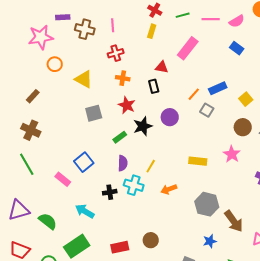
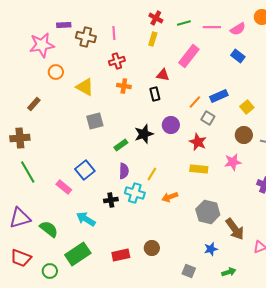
red star: (127, 105) -> (198, 142), moved
brown cross: (31, 130) -> (20, 138), moved, turned -30
pink star: (232, 154) -> (233, 162), turned 30

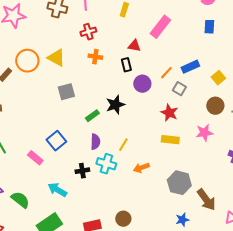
blue rectangle: (238, 56) -> (209, 27), turned 56
orange circle: (56, 72) -> (27, 61), moved, size x1.5
purple circle: (171, 125) -> (142, 84), moved

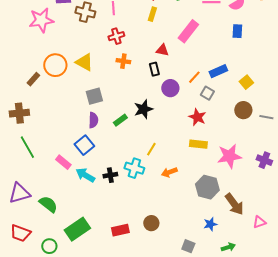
pink star: (204, 133) -> (229, 156), moved, size x1.4
purple semicircle: (95, 142) -> (93, 120), moved
cyan arrow: (57, 190) -> (85, 175), moved

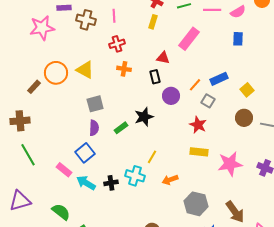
gray hexagon: (207, 187) -> (196, 204), moved
green semicircle: (48, 204) -> (61, 212), moved

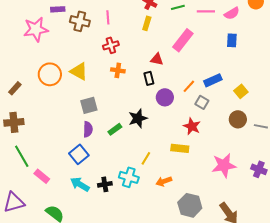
brown rectangle: (34, 87) -> (15, 88), moved
yellow rectangle: (199, 152) -> (180, 148), moved
pink rectangle: (64, 170) -> (42, 176), moved

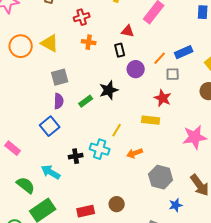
gray square: (202, 102) -> (173, 74), turned -32
cyan arrow: (80, 184) -> (51, 172), moved

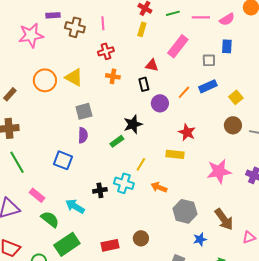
gray square: (173, 74) -> (209, 60), moved
green rectangle: (86, 101) -> (117, 141), moved
blue square: (50, 126) -> (63, 160), moved, turned -30
pink rectangle: (13, 148) -> (37, 195), moved
orange arrow: (135, 153) -> (159, 187), turned 42

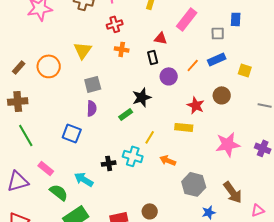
yellow triangle: (74, 77) -> (83, 50), turned 36
orange circle: (45, 80) -> (49, 66), moved
yellow square: (236, 97) -> (245, 70), turned -32
brown circle: (233, 125) -> (222, 95), moved

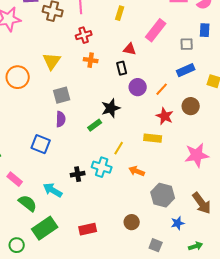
orange line: (193, 65) -> (162, 89), moved
brown circle: (150, 211) -> (132, 222), moved

